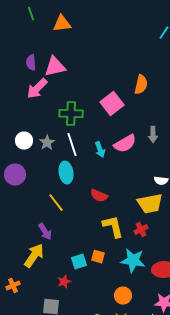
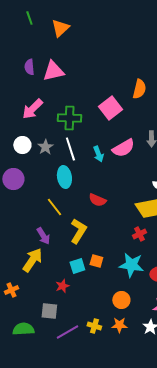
orange triangle: (62, 24) -> (60, 28), turned -36
pink arrow: (37, 89) -> (32, 109), moved
yellow L-shape: (113, 227) -> (78, 231), moved, turned 45

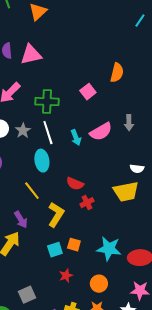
pink square: (110, 108) -> (88, 92), size x0.7
red cross: (139, 234) -> (87, 203), moved
red star: (62, 286) -> (66, 276), moved
gray square: (49, 311) -> (27, 295), turned -30

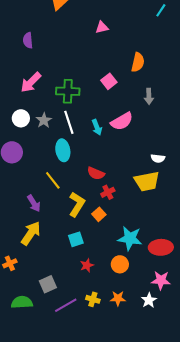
pink triangle: (31, 55) -> (102, 27), moved, size x0.6
gray arrow: (129, 123) -> (149, 96), moved
purple arrow: (21, 220) -> (34, 203), moved
orange square: (74, 245) -> (99, 214), moved, turned 32
orange circle: (99, 284) -> (120, 264), moved

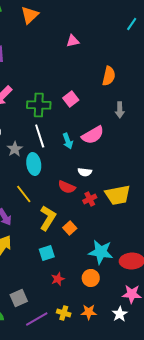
pink square: (109, 81) -> (71, 99), moved
gray star: (44, 120) -> (15, 149), moved
white semicircle: (158, 158) -> (85, 172), moved
red cross: (108, 192) -> (90, 199), moved

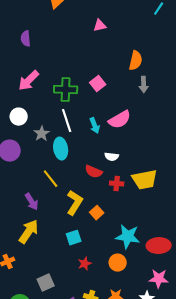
gray arrow: (120, 110) -> (144, 85), moved
red cross: (90, 199) -> (117, 184), turned 32

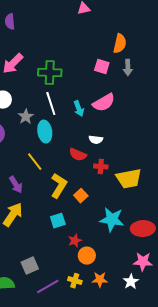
pink square: (98, 84) -> (102, 67), moved, turned -35
yellow trapezoid: (145, 180) -> (129, 179), moved
orange circle: (118, 263) -> (87, 256), moved
red star: (85, 264) -> (75, 241), moved

